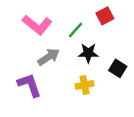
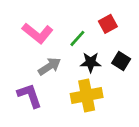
black square: (118, 68) -> (121, 61), moved
yellow cross: (84, 85) -> (87, 96), size x1.6

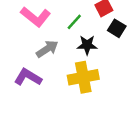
black square: (121, 61) -> (117, 28), moved
purple L-shape: (30, 96) -> (28, 77), turned -40

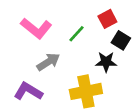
black star: (87, 45) -> (106, 62), moved

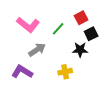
black square: (121, 40) -> (91, 34), turned 32
yellow cross: (86, 91) -> (65, 72), size x0.6

